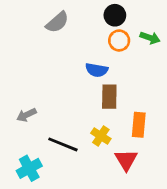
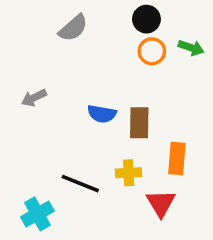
blue semicircle: (97, 70) -> (102, 114), moved
gray arrow: (26, 115) -> (34, 98), moved
yellow cross: (101, 136) -> (129, 173), turned -36

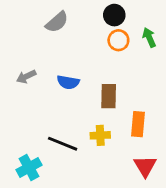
green arrow: (191, 48) -> (149, 37), turned -132
blue semicircle: (102, 114) -> (68, 82), moved
red triangle: (161, 203) -> (145, 166), moved

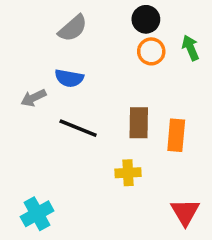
blue semicircle: (68, 82) -> (69, 78), moved
orange rectangle: (138, 124) -> (176, 135), moved
black line: (63, 144) -> (78, 128), moved

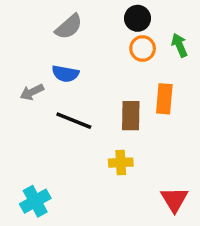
orange rectangle: (176, 135) -> (164, 99), moved

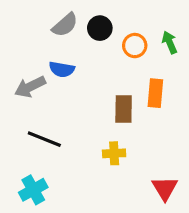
black circle: (138, 18) -> (100, 28), moved
gray arrow: (32, 92) -> (30, 87), size x1.4
black line: (74, 121) -> (44, 139), moved

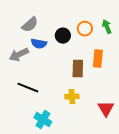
gray semicircle: (65, 25) -> (30, 25), moved
black circle: (100, 28) -> (63, 36), moved
red triangle: (165, 188) -> (106, 109), moved
cyan cross: (33, 190) -> (43, 120), moved, turned -30

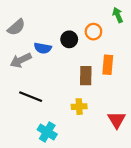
gray semicircle: (30, 25) -> (16, 27), moved
green arrow: (107, 27) -> (118, 15), moved

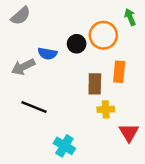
gray semicircle: (16, 27) -> (21, 16), moved
orange circle: (93, 32) -> (103, 35), size x1.5
yellow cross: (79, 107) -> (106, 109), moved
cyan cross: (47, 132) -> (64, 146), moved

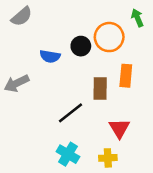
gray arrow: (23, 67) -> (17, 83), moved
black line: (34, 107) -> (71, 113), moved, turned -60
yellow cross: (106, 109) -> (108, 158), moved
red triangle: (129, 133) -> (119, 128), moved

